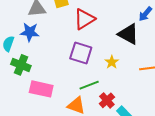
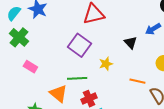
black triangle: (128, 34) -> (131, 43), size x0.6
pink rectangle: (41, 89) -> (30, 67), size x0.6

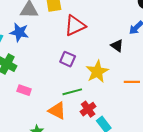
purple square: (79, 45) -> (68, 59), size x0.7
yellow star: (106, 64) -> (97, 72), size x1.6

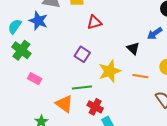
red triangle: (75, 26) -> (94, 22), size x0.7
orange line: (132, 82) -> (140, 76), moved
red cross: (88, 109) -> (95, 107), turned -35

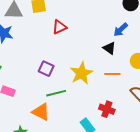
black triangle: (133, 48) -> (109, 48), moved
purple square: (82, 54) -> (46, 69), moved
red cross: (95, 107) -> (107, 109), moved

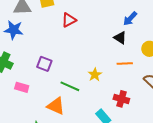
purple square: (46, 69) -> (44, 64), moved
yellow star: (81, 73) -> (95, 75), moved, size x0.6
green line: (56, 93) -> (70, 86), turned 42

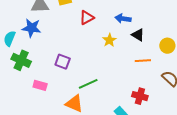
blue arrow: (130, 19) -> (123, 19), moved, turned 56
yellow star: (95, 75) -> (109, 40), moved
green line: (70, 86) -> (88, 84), turned -48

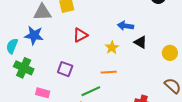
red triangle: (87, 18) -> (80, 35), moved
orange line: (143, 61) -> (109, 72), moved

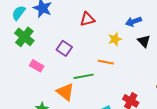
blue arrow: (125, 26) -> (133, 22), turned -42

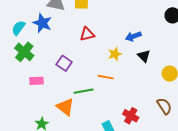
pink rectangle: (37, 66) -> (37, 81), turned -32

